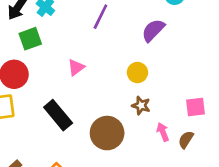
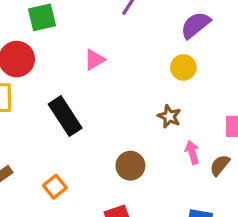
yellow circle: (137, 73) -> (183, 67), moved
brown circle: (107, 133) -> (130, 166), moved, size x0.7

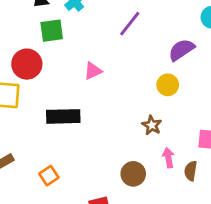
black rectangle: (65, 116) -> (63, 116), turned -64
brown semicircle: (220, 165) -> (191, 171), turned -36
brown circle: (130, 166) -> (133, 174), moved

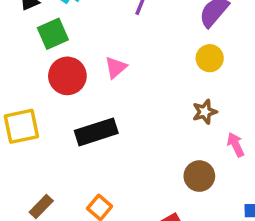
red circle: (27, 64) -> (67, 76), moved
brown star: (152, 125) -> (205, 112), turned -30

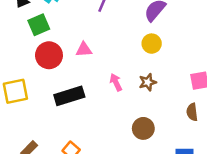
pink triangle: (116, 68) -> (84, 50), turned 36
pink arrow: (236, 145) -> (116, 82), moved

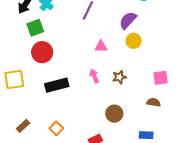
yellow circle: (152, 44) -> (134, 41), moved
pink triangle: (84, 50) -> (101, 46), moved
brown semicircle: (192, 112) -> (154, 102), turned 104

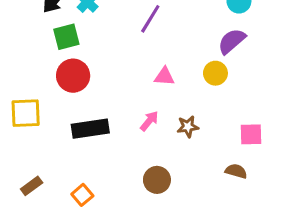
purple semicircle: (128, 20) -> (232, 41), moved
pink arrow: (94, 76) -> (149, 121), turned 56
brown circle: (114, 114) -> (157, 180), moved

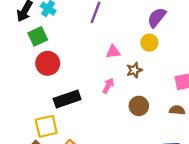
yellow square: (26, 113) -> (46, 126), moved
brown star: (188, 127) -> (134, 70), moved
brown circle: (157, 180) -> (139, 106), moved

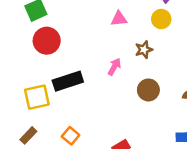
pink triangle: (113, 52) -> (119, 19), moved
yellow square: (46, 126) -> (37, 97), moved

